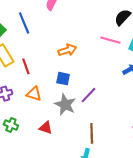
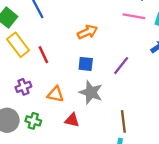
orange triangle: (34, 94) -> (56, 94), moved
purple line: (89, 95) -> (121, 66), moved

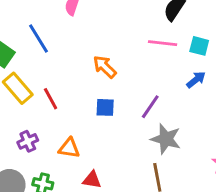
orange arrow: (87, 32) -> (105, 67), turned -108
gray star: (91, 92) -> (166, 139), moved

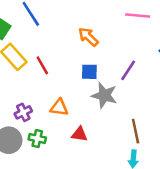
gray star: (166, 139) -> (104, 95), moved
purple cross: (28, 141) -> (23, 112), moved

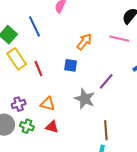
orange arrow: (88, 37) -> (84, 42), moved, turned 78
blue square: (89, 72) -> (71, 65), moved
red triangle: (79, 134) -> (52, 127), moved

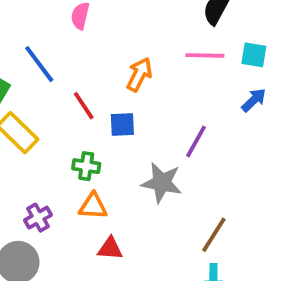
red line: (38, 69) -> (84, 106), moved
green cross: (27, 126) -> (86, 166), moved
brown line: (106, 130) -> (214, 235), turned 48

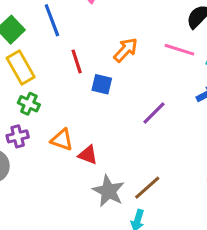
green cross: (86, 166) -> (29, 104), moved
gray star: (162, 183) -> (108, 191), moved
red triangle: (110, 248) -> (88, 155), moved

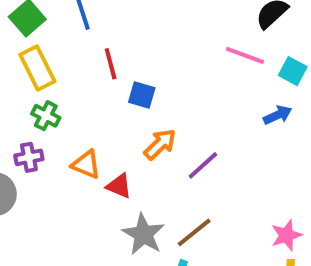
orange arrow: (126, 50) -> (160, 144), moved
purple line: (154, 113) -> (203, 165), moved

